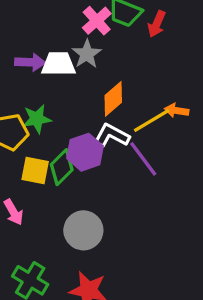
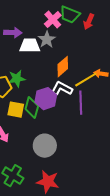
purple arrow: (30, 62) -> (13, 33), moved
purple line: (143, 159) -> (81, 103), turned 35
green diamond: (62, 167) -> (32, 108), turned -30

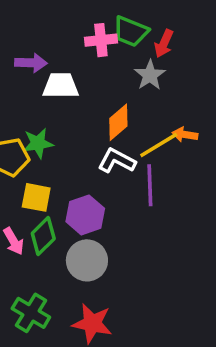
pink cross: (53, 20) -> (101, 40), turned 36
gray star: (47, 40) -> (150, 75), moved
purple hexagon: (46, 99) -> (85, 215), moved
green diamond: (32, 108) -> (43, 236), moved, turned 30

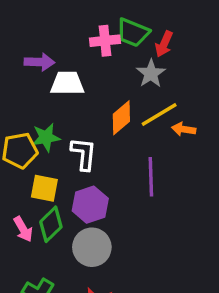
yellow line: (159, 145) -> (159, 114), moved
white L-shape: (117, 161) -> (84, 154), moved, turned 68

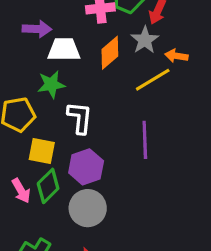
orange diamond: (121, 118) -> (110, 53), moved
orange arrow: (184, 129) -> (176, 56), moved
green star: (46, 137) -> (51, 84), moved

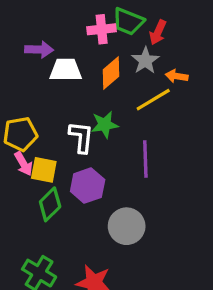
green star: (51, 84) -> (105, 125), moved
pink arrow: (21, 191) -> (23, 164), moved
gray circle: (88, 208) -> (127, 226), moved

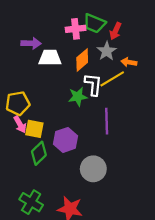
white L-shape: (81, 137) -> (93, 84), moved

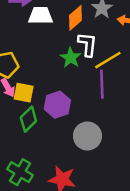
yellow line: (112, 79) -> (108, 60), moved
green star: (78, 97) -> (71, 58), turned -30

